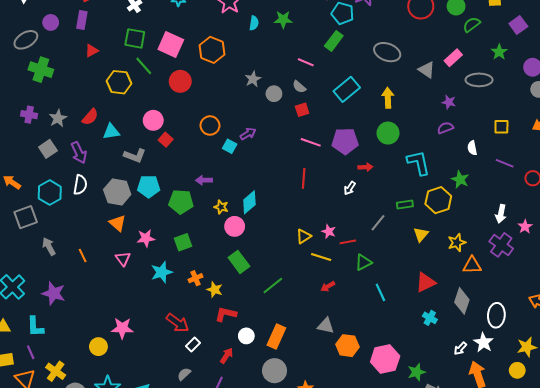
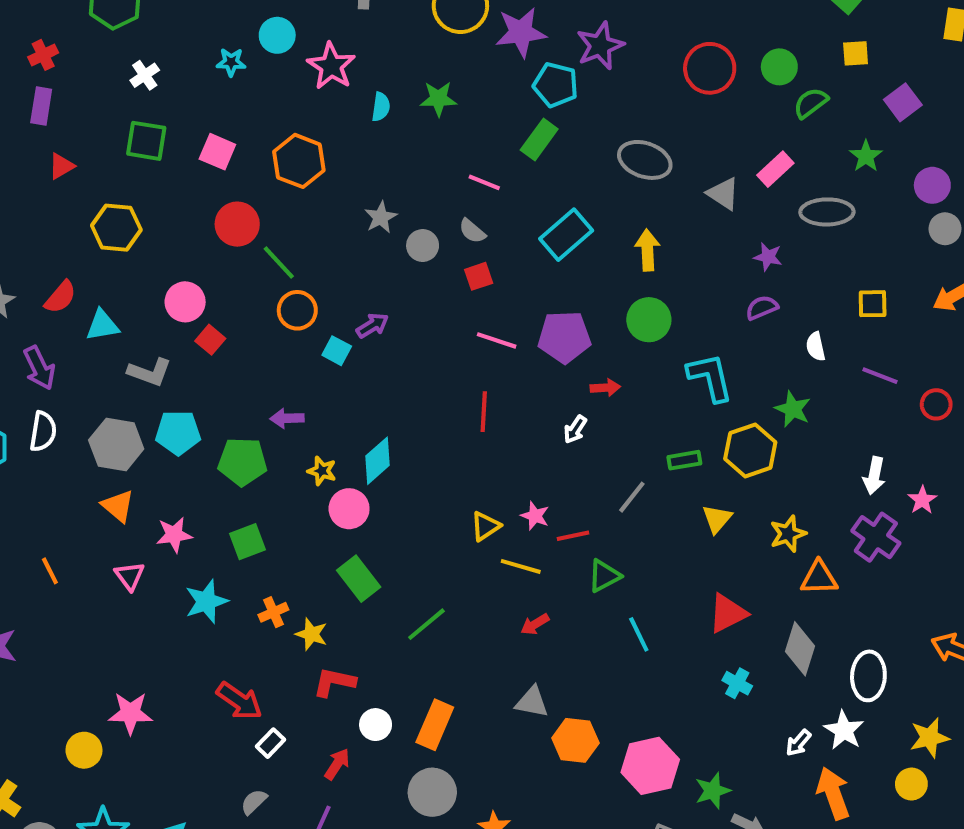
pink square: (171, 45) -> (217, 152), size x0.7
green line: (144, 66) -> (279, 262), moved

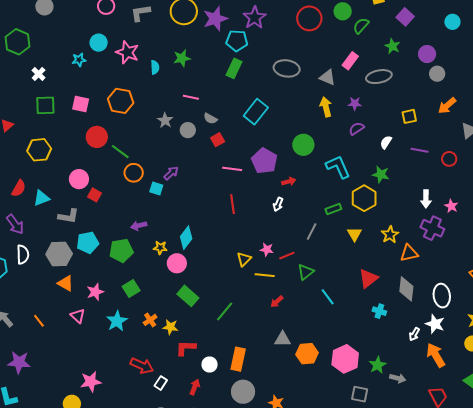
pink line: (484, 182) -> (191, 97), moved
yellow arrow: (647, 250) -> (326, 107), moved
purple pentagon: (564, 337) -> (264, 161), turned -30
white semicircle: (816, 347) -> (386, 142), turned 56

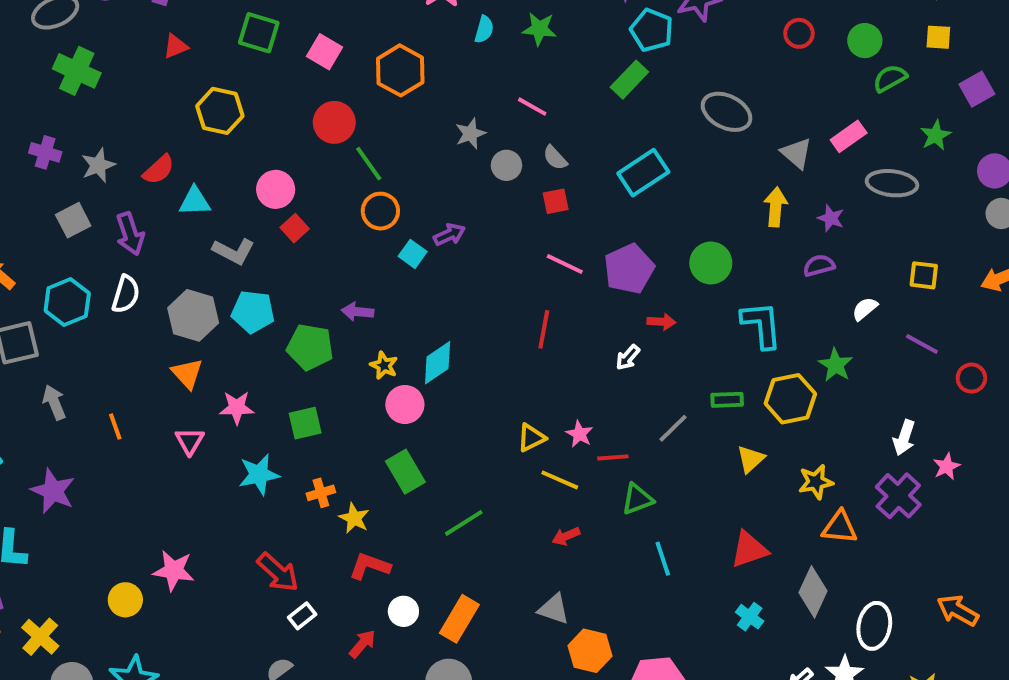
red circle: (309, 18) -> (799, 33), size x0.6

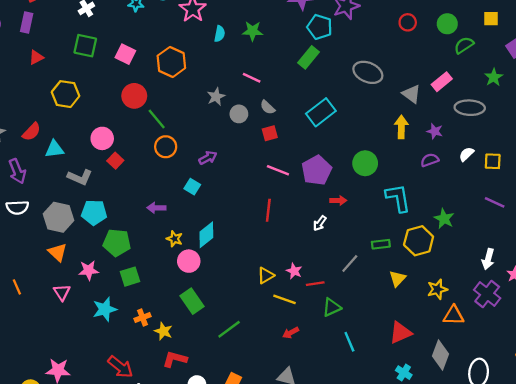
cyan square: (413, 254) -> (192, 187), moved
white semicircle: (126, 294) -> (17, 208), turned 75
white semicircle: (865, 309) -> (466, 154), moved
green pentagon: (310, 347) -> (117, 243), moved

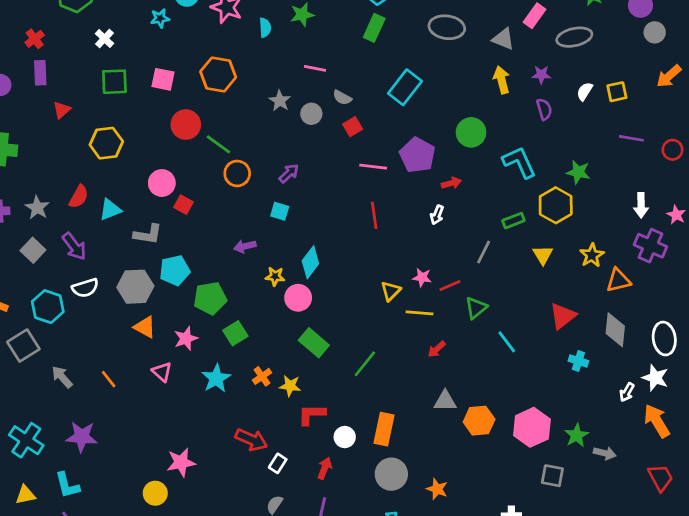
purple semicircle: (430, 160) -> (544, 109), turned 108

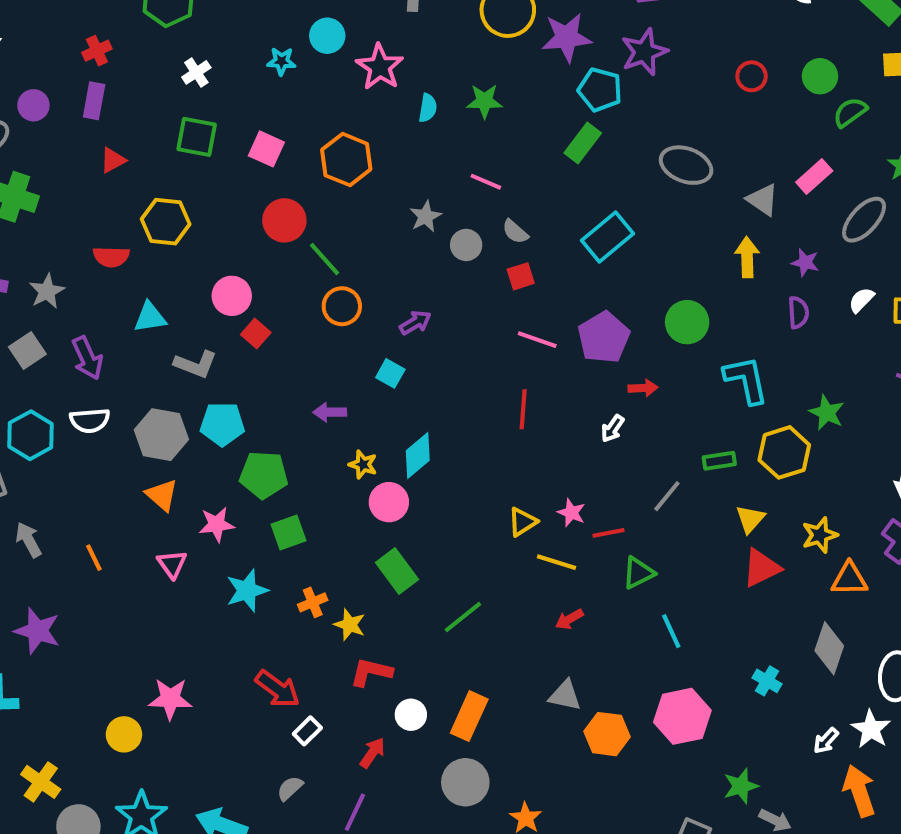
gray ellipse: (574, 37) -> (864, 220), turned -48
red semicircle: (79, 197) -> (111, 257), moved, turned 50
red triangle: (563, 316) -> (761, 568), moved
pink hexagon: (532, 427) -> (682, 716), moved

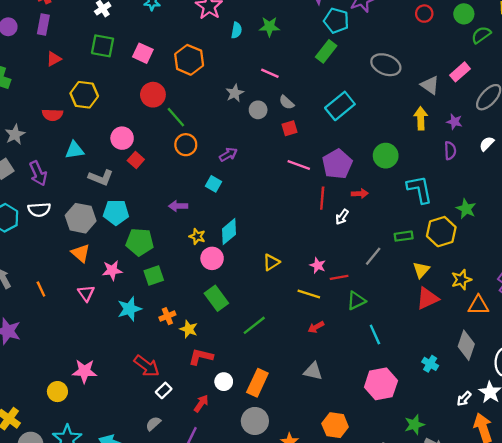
red line: (523, 409) -> (322, 198), moved
yellow triangle: (523, 522) -> (271, 262), moved
orange hexagon: (607, 734) -> (335, 425), moved

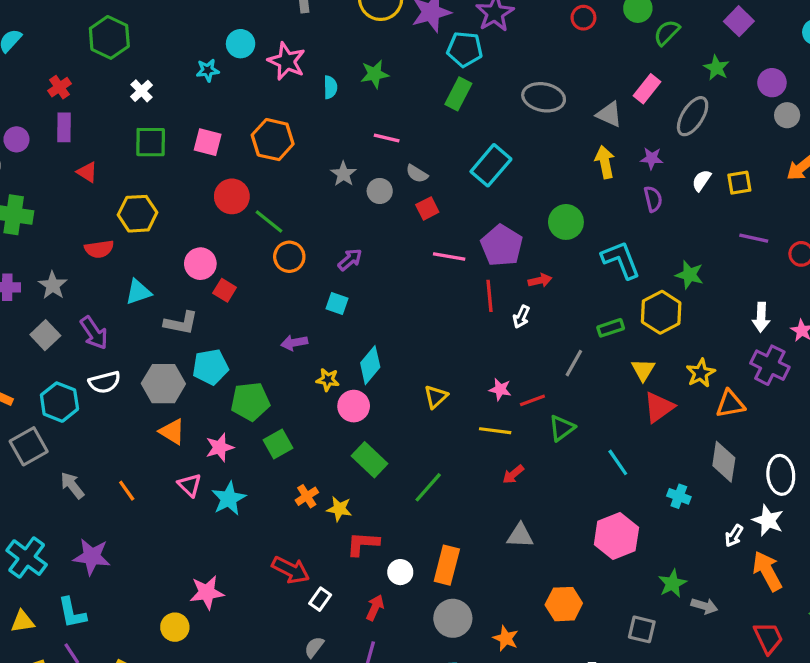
red triangle: (54, 59) -> (87, 172), turned -49
cyan star: (129, 309) -> (229, 499), moved
cyan line: (375, 334) -> (618, 462), moved

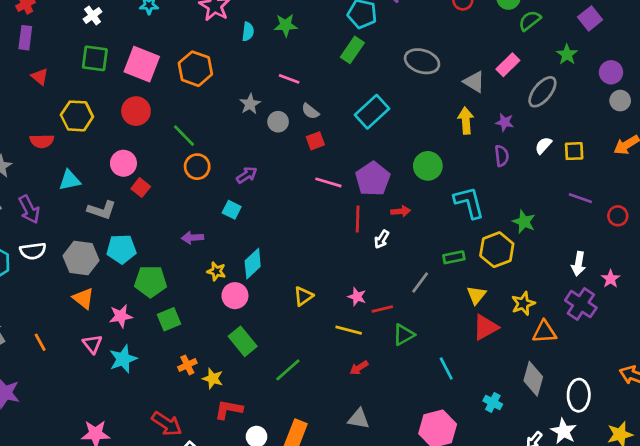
pink square: (208, 142) -> (142, 64), size x1.5
red circle: (232, 196) -> (136, 111), moved

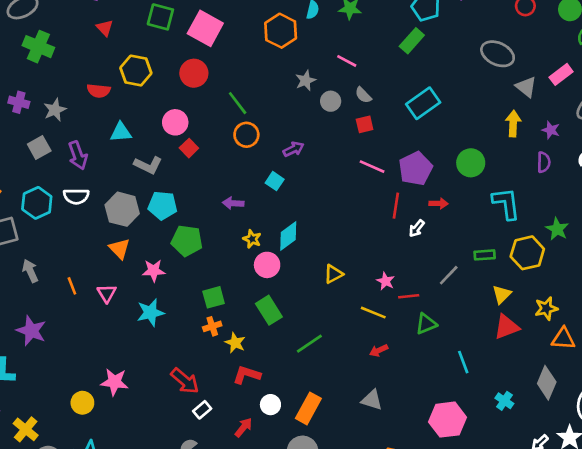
gray ellipse: (422, 61) -> (498, 54), moved
orange hexagon: (195, 69) -> (281, 31), moved
green square: (169, 319) -> (214, 297), moved
pink triangle: (92, 344) -> (107, 293), moved

